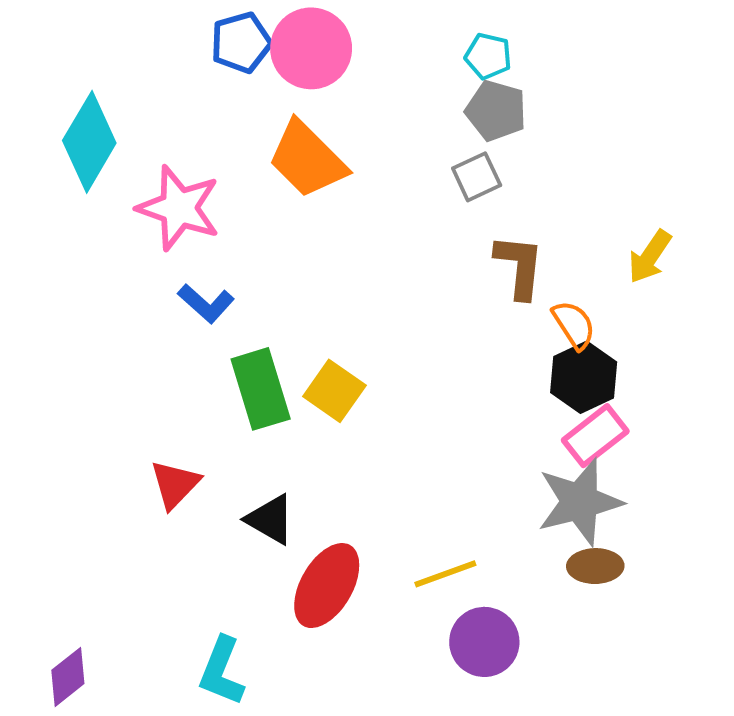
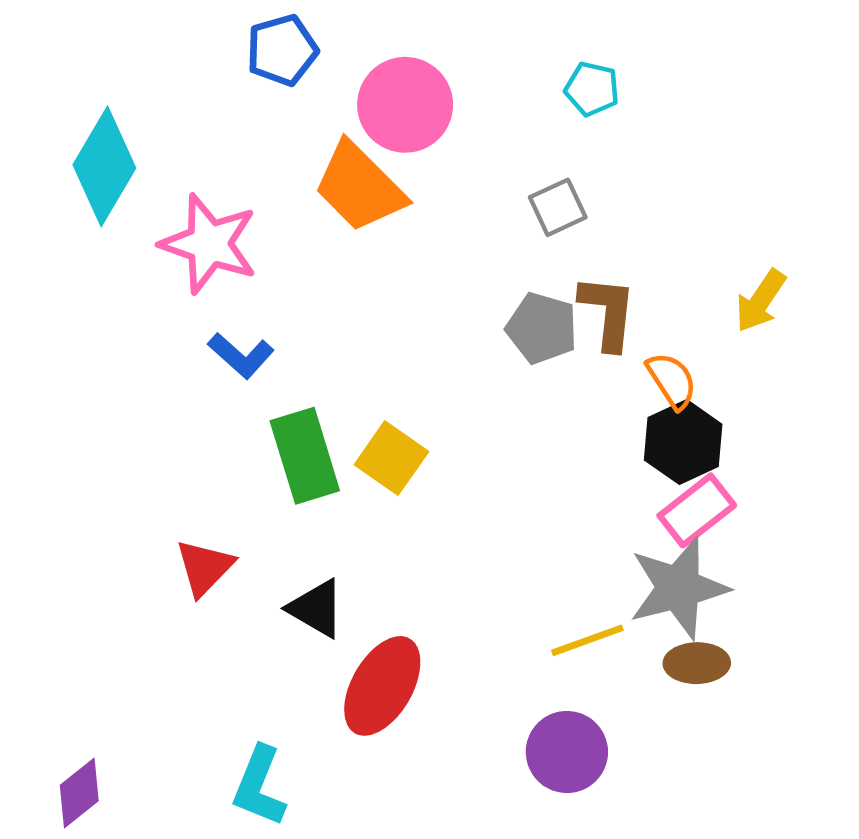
pink circle: (311, 48) -> (405, 105), moved
cyan pentagon: (488, 56) -> (592, 89), moved
gray pentagon: (496, 111) -> (542, 328), moved
yellow line: (445, 574) -> (587, 640), moved

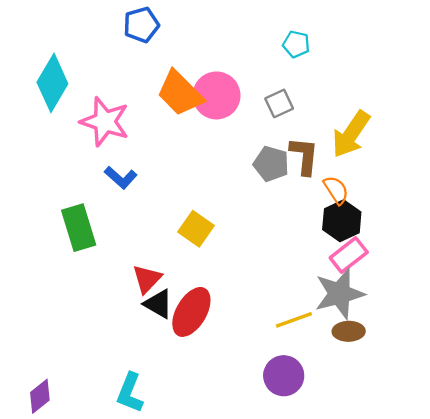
pink circle: (405, 105) -> (216, 95), moved
yellow arrow: (761, 301) -> (351, 134), moved, size x1.5
green rectangle: (305, 456) -> (79, 228), moved
red triangle: (205, 567) -> (147, 279), moved
red ellipse: (382, 686) -> (191, 312), moved

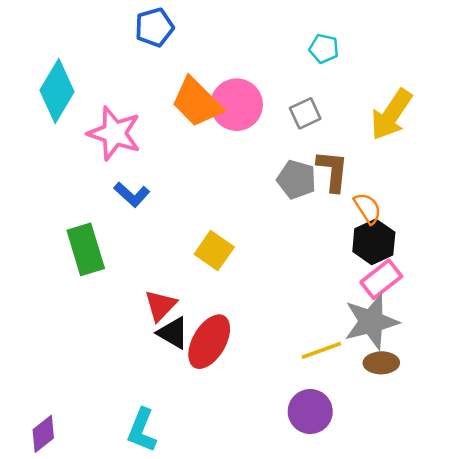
yellow arrow: (351, 134) -> (391, 115), moved

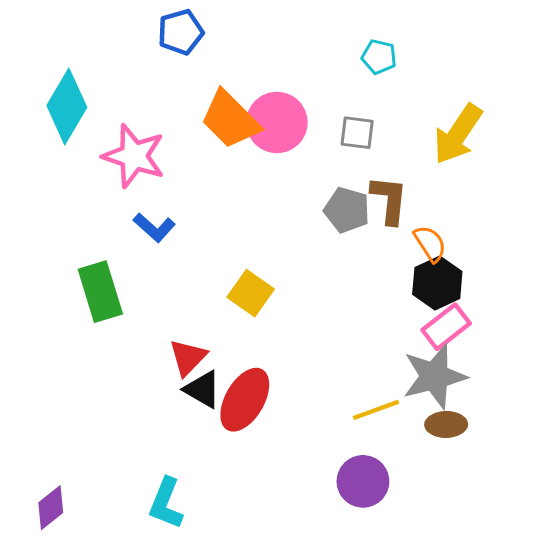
gray square: (305, 113) -> (357, 133), turned 32

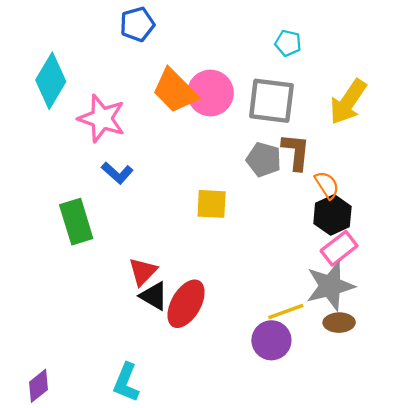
gray square: (357, 133) -> (271, 101), size x1.8
yellow square: (251, 293) -> (212, 204), moved, turned -32
purple circle: (363, 481) -> (271, 340), moved

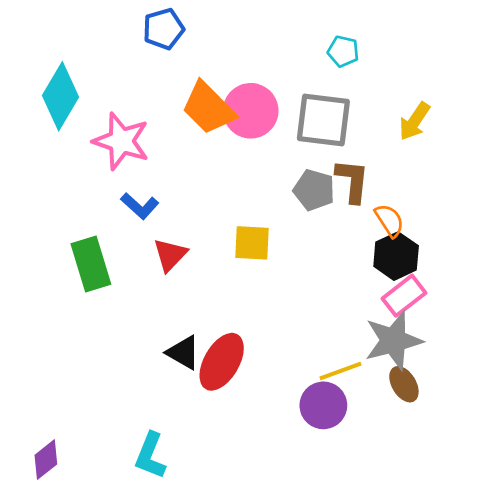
yellow arrow: (348, 102) -> (415, 121), size x0.7
red triangle: (143, 272) -> (170, 255), moved
brown ellipse: (339, 323) -> (404, 384), turned 60

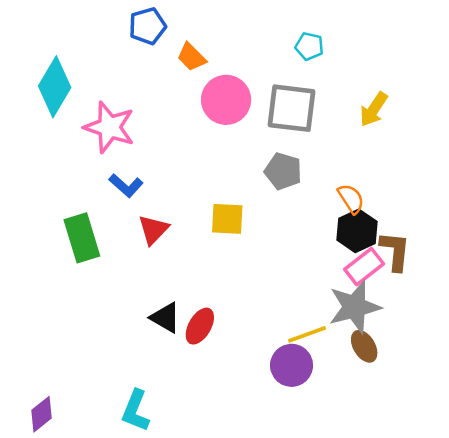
orange trapezoid: (208, 108) -> (192, 57), moved, size x0.6
brown L-shape: (352, 181) -> (395, 251), moved
red ellipse: (222, 362) -> (200, 326), size x0.7

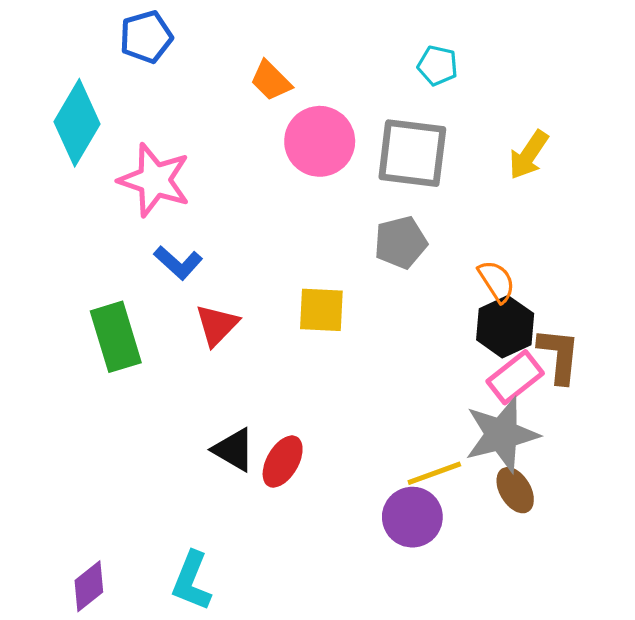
blue pentagon: (147, 26) -> (146, 37), moved
gray pentagon: (283, 171) -> (401, 242), turned -30
purple diamond: (41, 414) -> (89, 586), moved

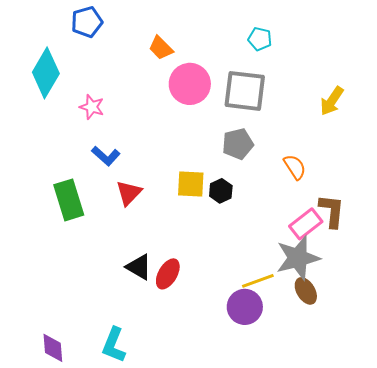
yellow arrow: (529, 155) -> (332, 101), moved
pink star: (155, 180) -> (92, 107), size x0.6
black hexagon: (505, 327) -> (221, 191), moved, size x0.7
purple diamond: (89, 586) -> (53, 348), turned -56

